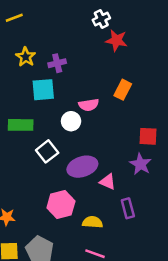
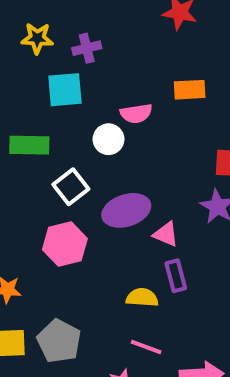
yellow star: (26, 57) -> (37, 38), turned -30
orange rectangle: (123, 90) -> (190, 90), turned 60
pink hexagon: (61, 204) -> (65, 244), moved
purple rectangle: (128, 208) -> (176, 276), moved

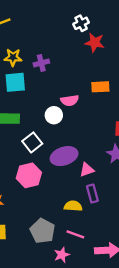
cyan square: (65, 90) -> (15, 82), moved
pink triangle: (166, 234) -> (87, 170), turned -42
gray pentagon: (59, 341) -> (42, 231), moved

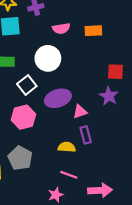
pink semicircle: (70, 100) -> (61, 28), moved
white circle: (54, 115) -> (48, 58), size x1.5
gray pentagon: (42, 231) -> (20, 158), moved

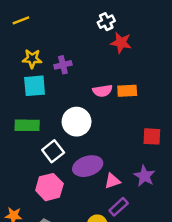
pink semicircle: (61, 28) -> (102, 91), moved
purple star: (109, 96) -> (144, 176), moved
purple rectangle: (86, 135) -> (119, 207), turned 63

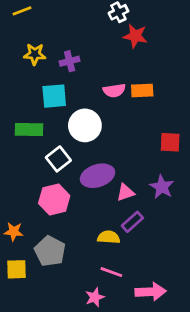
cyan square: (35, 86) -> (54, 96), moved

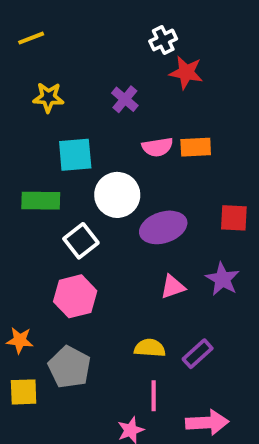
purple cross: (70, 61) -> (125, 99), moved, turned -36
purple ellipse: (98, 176) -> (163, 227), moved
purple rectangle: (132, 222) -> (198, 354), moved
pink line: (111, 272) -> (154, 396), turned 70

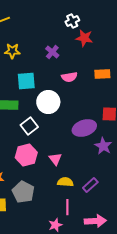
orange rectangle: (196, 147) -> (102, 74), moved
purple ellipse: (163, 227) -> (84, 128), moved
pink triangle: (173, 287) -> (55, 159), moved, turned -48

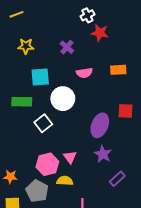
purple ellipse: (84, 128) -> (100, 125), turned -50
purple star: (103, 146) -> (103, 154), moved
pink hexagon: (26, 155) -> (47, 164), moved
yellow semicircle: (65, 182) -> (65, 181), moved
purple rectangle: (90, 185) -> (117, 179), moved

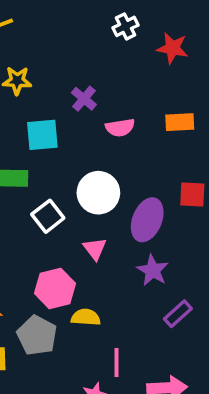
red star: (100, 33) -> (172, 48), moved
purple cross: (67, 47) -> (84, 99), moved
white circle: (63, 99) -> (98, 193), moved
pink triangle: (70, 157) -> (95, 249), moved

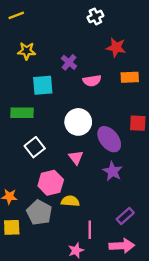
red star: (172, 48) -> (116, 47), moved
white square: (48, 216) -> (35, 147), moved
purple ellipse: (147, 220) -> (109, 139), turned -60
purple rectangle: (178, 314) -> (125, 216), moved

